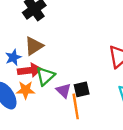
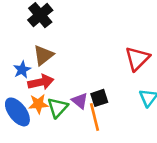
green triangle: (45, 76) -> (58, 107), moved

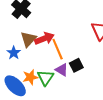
red arrow: (41, 82) -> (44, 38), moved
orange line: (95, 117) -> (58, 49), moved

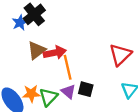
blue star: (14, 53) -> (20, 23), moved
black square: (76, 65) -> (86, 89), turned 32

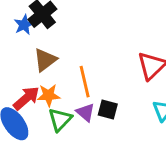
red arrow: (55, 53) -> (26, 98), moved, turned -30
orange star: (31, 94) -> (49, 95), moved

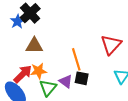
brown triangle: (45, 60) -> (34, 46), turned 42
orange line: (85, 82) -> (76, 59), moved

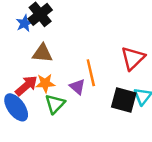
black square: (82, 78) -> (124, 100), moved, size x1.5
purple triangle: (66, 81) -> (77, 87), moved

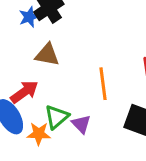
orange star: (45, 83) -> (39, 134), moved
purple triangle: (77, 87) -> (81, 124), moved

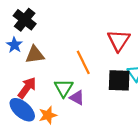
blue star: (29, 17) -> (14, 45), moved
green triangle: (57, 117) -> (64, 88), moved

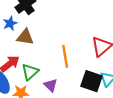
green triangle: (64, 88) -> (30, 72), moved

